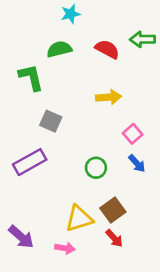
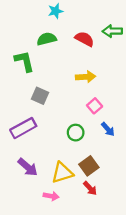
pink square: (133, 134) -> (95, 106), moved
purple arrow: (21, 237) -> (28, 167), moved

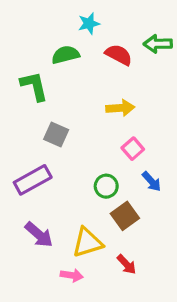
cyan star: (56, 11) -> (89, 23), moved
brown square: (89, 166) -> (125, 216), moved

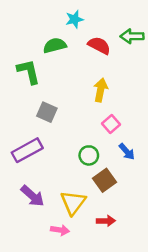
yellow arrow: (120, 108) -> (101, 90), turned -75
yellow triangle: (87, 242) -> (73, 203), turned -36
red arrow: (127, 264) -> (106, 221), turned -48

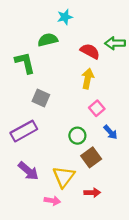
green arrow: (132, 36) -> (115, 43), moved
red semicircle: (99, 45) -> (90, 51), moved

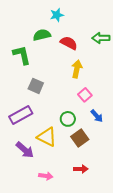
red semicircle: (90, 51) -> (69, 43), moved
yellow triangle: (64, 177) -> (47, 137), moved, turned -40

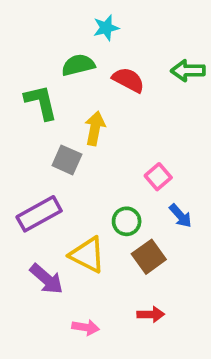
yellow arrow: (77, 69) -> (95, 128), moved

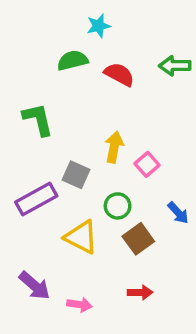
green L-shape: (41, 102) -> (38, 119), moved
yellow arrow: (95, 128) -> (114, 147), moved
gray square: (67, 160) -> (76, 175), moved
blue arrow: (180, 216) -> (178, 213), moved
purple arrow: (47, 279) -> (34, 286), moved

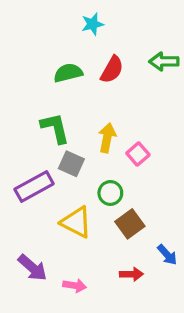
green semicircle: (73, 60) -> (68, 73), moved
red semicircle: (119, 74) -> (112, 70), turned 92
green L-shape: (38, 119) -> (55, 128), moved
blue arrow: (178, 213) -> (167, 255), moved

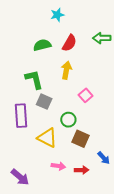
yellow arrow: (107, 138) -> (66, 70), moved
purple rectangle: (34, 186) -> (21, 116), turned -65
brown square: (130, 224) -> (80, 139), turned -30
purple arrow: (32, 268) -> (20, 177), moved
pink arrow: (75, 286) -> (58, 166), moved

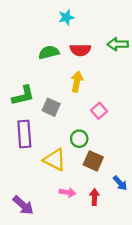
red semicircle: (69, 43) -> (80, 50), turned 60
green L-shape: (34, 79) -> (23, 96), moved, turned 90
gray square: (44, 102) -> (51, 107), moved
red arrow: (81, 170) -> (94, 197), turned -88

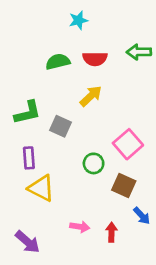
yellow arrow: (77, 82) -> (91, 96), turned 36
pink square: (99, 111) -> (128, 144), moved, size x1.5
purple rectangle: (24, 134) -> (29, 158), size x0.7
yellow triangle: (55, 160) -> (41, 188), moved
brown square: (93, 161) -> (124, 185), moved

